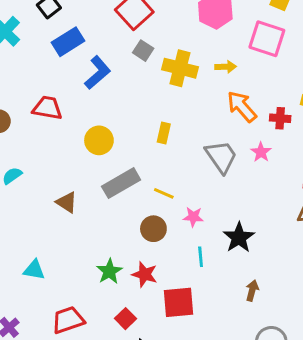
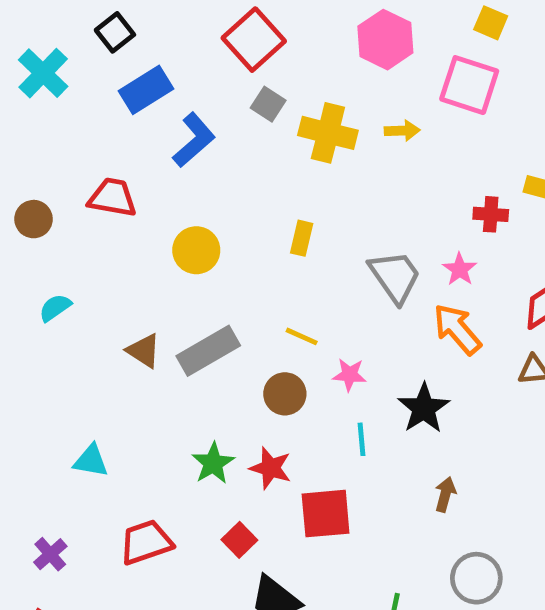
orange arrow: (242, 106) -> (457, 329), moved
gray rectangle: (121, 183) -> (208, 351), moved

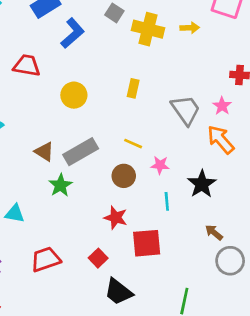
green star: (213, 463) -> (60, 185), moved
brown arrow: (445, 494) -> (214, 232), turned -66
gray circle: (476, 578) -> (230, 261), moved

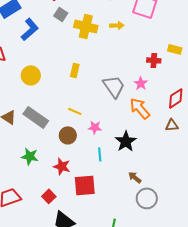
gray rectangle: (81, 152) -> (36, 117), turned 65
green star: (60, 185) -> (30, 156), moved, turned -30

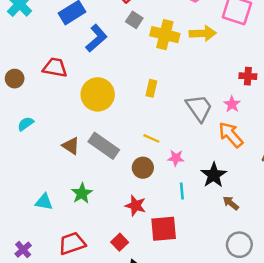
yellow arrow: (117, 25) -> (203, 33), size x1.5
yellow circle: (31, 75) -> (98, 94), size x1.4
green star: (30, 156) -> (82, 193), moved, turned 30
brown arrow: (135, 177) -> (231, 203), moved

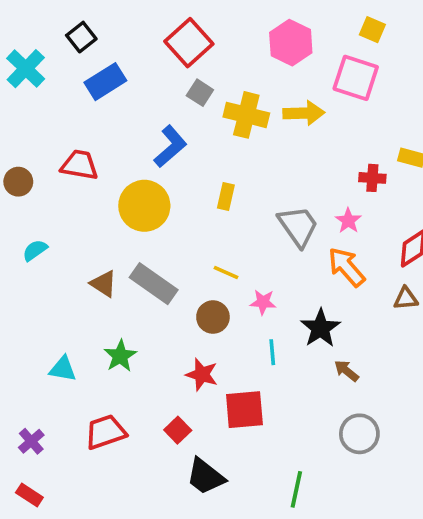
blue L-shape: (96, 38) -> (170, 146), moved

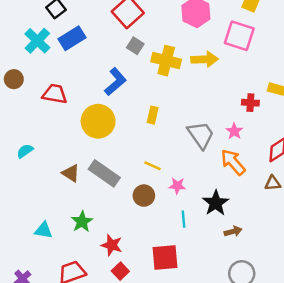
cyan cross: (26, 69) -> (37, 41), moved
brown circle: (18, 182) -> (14, 79), moved
brown arrow: (346, 371) -> (233, 231), turned 126
red star: (202, 374) -> (112, 245), moved

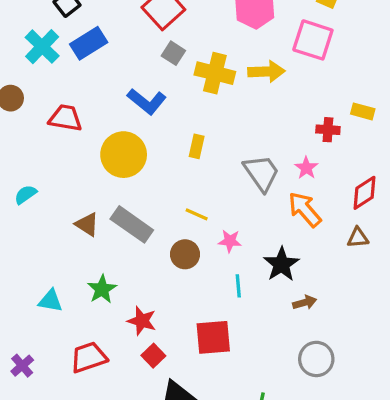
blue L-shape: (115, 82) -> (147, 101), turned 80

